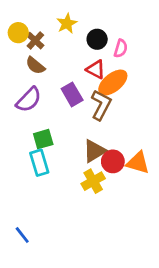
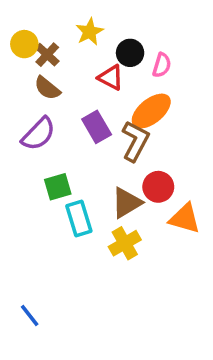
red triangle: (96, 69) -> (111, 78), moved
red circle: (113, 161) -> (158, 187), moved
cyan rectangle: (39, 163) -> (79, 219), moved

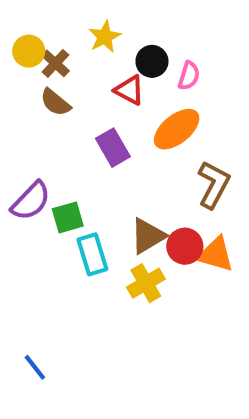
purple semicircle: (38, 134) -> (31, 201), moved
brown L-shape: (135, 141) -> (214, 185), moved
red circle: (158, 187) -> (185, 246), moved

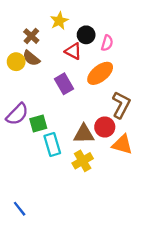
yellow circle: (29, 51) -> (16, 62), moved
brown triangle: (148, 236) -> (84, 134), turned 30
red circle: (185, 246) -> (105, 127), moved

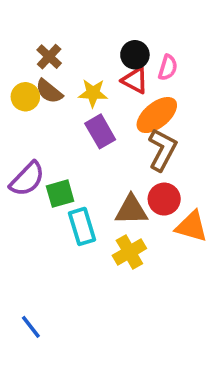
yellow star: (59, 21) -> (93, 93), moved, turned 30
red triangle: (73, 51) -> (135, 80), moved
brown L-shape: (121, 105) -> (162, 150), moved

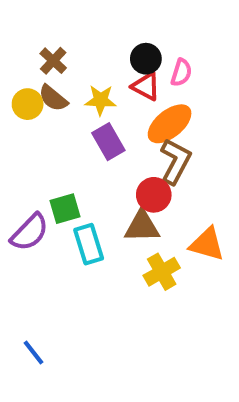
purple semicircle: (27, 179) -> (30, 232), moved
red circle: (164, 199) -> (154, 195), moved
yellow cross: (129, 252) -> (162, 272), moved

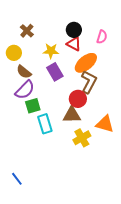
pink semicircle: (181, 73) -> (102, 37), moved
brown semicircle: (53, 98) -> (24, 72), moved
purple semicircle: (30, 232) -> (25, 90), moved

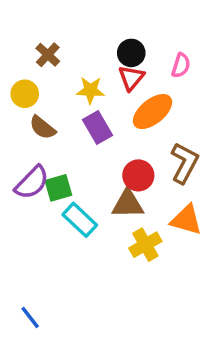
red triangle: (74, 44) -> (131, 78), turned 42
brown L-shape: (89, 82) -> (184, 163), moved
purple semicircle: (25, 90) -> (32, 183), moved
cyan rectangle: (45, 124) -> (80, 220), turned -30

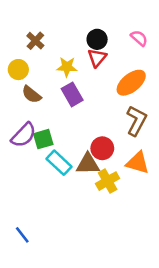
pink semicircle: (181, 65) -> (139, 38), moved, turned -66
orange ellipse: (153, 112) -> (131, 83), moved
red circle: (138, 175) -> (102, 148), moved
brown triangle: (128, 204) -> (88, 164), moved

